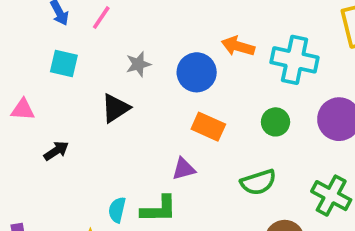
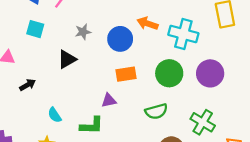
green circle: (276, 122) -> (169, 73), size x1.5
orange rectangle: (208, 127) -> (126, 74), turned -36
cyan semicircle: (117, 210) -> (55, 115), moved, turned -49

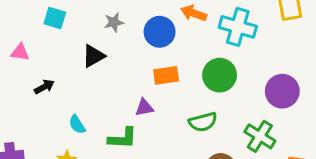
purple circle: (210, 73) -> (282, 91), moved

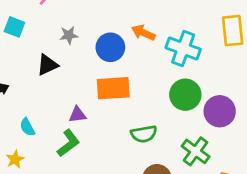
orange rectangle: (166, 75) -> (113, 88), size x1.4
green circle: (220, 75) -> (185, 95), moved
purple triangle: (144, 108) -> (77, 115), moved
green L-shape: (123, 138) -> (68, 143), turned -44

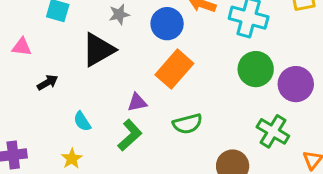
black triangle: (47, 65) -> (98, 50), size x1.4
orange rectangle: (113, 88) -> (174, 69), turned -40
green semicircle: (144, 134) -> (187, 124), moved

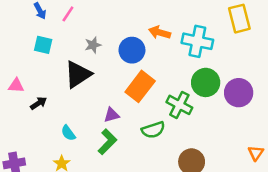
pink triangle: (22, 47) -> (16, 86), moved
green cross: (273, 131) -> (179, 105), moved

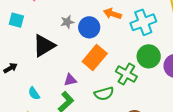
cyan cross: (197, 41) -> (143, 22), turned -35
gray star: (93, 45) -> (67, 22), moved

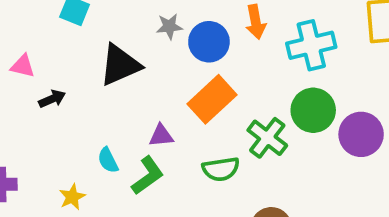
orange arrow: (112, 14) -> (256, 22), turned -126
cyan semicircle: (34, 93) -> (108, 160), moved

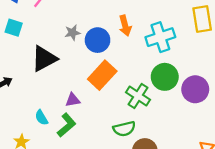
green semicircle: (221, 169) -> (124, 129), moved

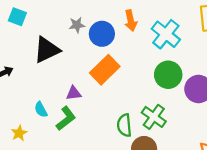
cyan cross: (160, 37) -> (166, 34), turned -36
green cross: (138, 96) -> (154, 117), moved
green semicircle: (124, 129) -> (124, 125), turned 95

